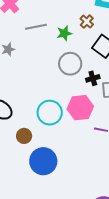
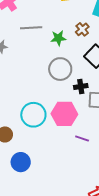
blue circle: (43, 161) -> (21, 162), size x0.7

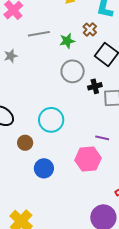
pink hexagon: (64, 114) -> (88, 159), moved

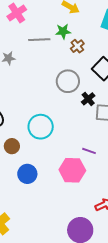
brown cross: (90, 30) -> (77, 46), moved
green star: (67, 41) -> (63, 31), moved
black cross: (95, 86) -> (88, 99), turned -32

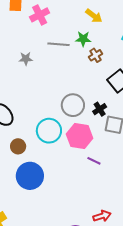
gray circle: (68, 81) -> (73, 105), moved
pink hexagon: (72, 170) -> (80, 136), moved
blue circle: (27, 174) -> (30, 176), size x1.4

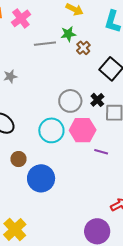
gray star: (26, 59) -> (10, 76), moved
brown circle: (18, 146) -> (18, 159), moved

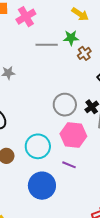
cyan circle: (51, 130) -> (38, 146), moved
purple line: (101, 152) -> (69, 165), moved
blue circle: (41, 178) -> (42, 186), moved

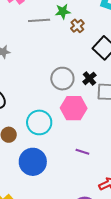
purple line: (69, 165) -> (82, 152), moved
blue circle: (42, 186) -> (33, 162), moved

